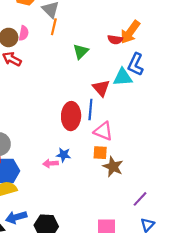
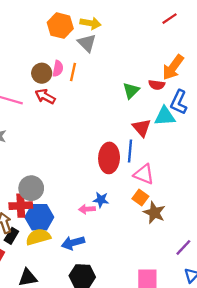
orange line: (54, 27) -> (73, 72), moved
red semicircle: (115, 40) -> (157, 85), moved
green triangle: (81, 51) -> (131, 91), moved
orange square: (100, 153) -> (140, 197), turned 32
blue arrow: (16, 217) -> (73, 243), moved

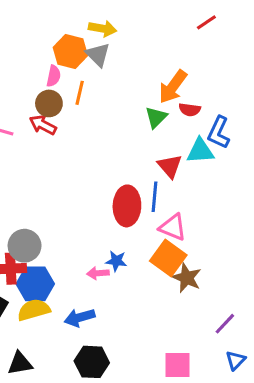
orange hexagon: (60, 26) -> (70, 52), moved
orange arrow: (173, 67) -> (173, 87), moved
pink semicircle: (58, 69) -> (54, 76), moved
brown circle: (42, 73) -> (49, 103), moved
orange square: (140, 197) -> (168, 258), size x1.6

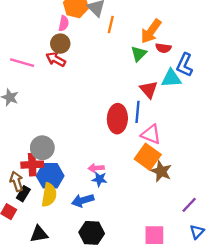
orange line: (80, 93) -> (111, 25), moved
blue star: (116, 261) -> (99, 179), moved
yellow semicircle: (34, 310) -> (49, 195), turned 115

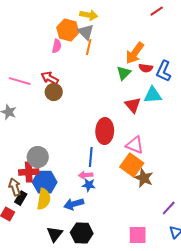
orange line: (111, 25) -> (89, 47), moved
brown circle: (60, 44) -> (54, 92), moved
blue L-shape: (185, 65) -> (164, 71), moved
blue line: (138, 112) -> (91, 157), moved
black triangle: (39, 234) -> (55, 234), moved, turned -42

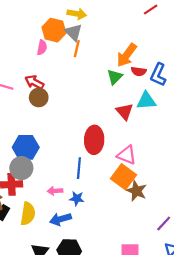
pink arrow: (86, 175) -> (55, 191), moved
blue hexagon: (45, 182) -> (26, 147), moved

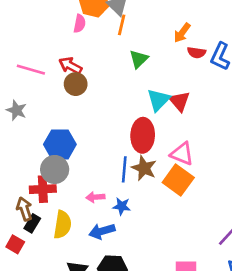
orange arrow: (127, 55) -> (182, 33), size x0.7
green triangle: (115, 77) -> (139, 59), moved
cyan triangle: (146, 101) -> (158, 100), moved, turned -42
brown star: (136, 191) -> (144, 168), moved

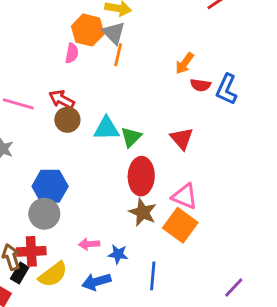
green triangle: (139, 59) -> (131, 137), moved
cyan triangle: (158, 100) -> (106, 128), moved, turned 45
blue line: (124, 169) -> (153, 276), moved
red cross: (43, 189) -> (31, 251), moved
yellow semicircle: (62, 225) -> (53, 274), turned 44

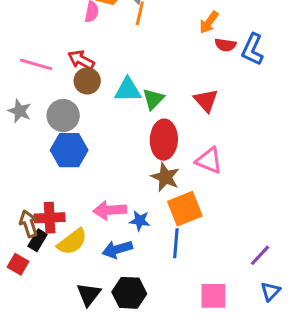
gray circle: (44, 214) -> (63, 116), moved
orange square: (180, 225) -> (185, 209), moved, turned 32
pink arrow: (89, 244) -> (110, 210), size x1.5

